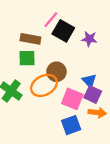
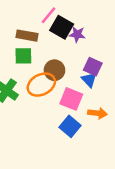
purple star: (89, 39) -> (77, 34), moved
purple square: (93, 94) -> (93, 67), moved
blue square: (71, 125) -> (70, 126), turned -30

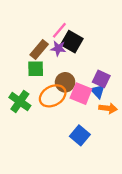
purple star: (77, 34) -> (58, 48), moved
brown rectangle: (27, 36) -> (39, 49), turned -60
pink square: (71, 99) -> (81, 94), moved
orange arrow: (97, 113) -> (108, 108), moved

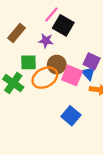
purple star: (58, 48) -> (46, 41), moved
brown rectangle: (39, 49) -> (16, 33), moved
green square: (36, 69) -> (28, 62), moved

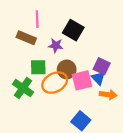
pink line: (51, 15) -> (37, 19), moved, turned -42
brown rectangle: (16, 33) -> (26, 38), turned 72
pink square: (72, 75) -> (82, 80), turned -36

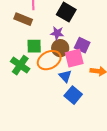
purple star: (56, 45) -> (57, 33), moved
purple square: (102, 66) -> (82, 45), moved
blue triangle: (98, 78) -> (65, 76), moved

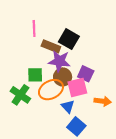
brown rectangle: (23, 19) -> (51, 46), moved
purple star: (57, 33) -> (59, 61), size x1.5

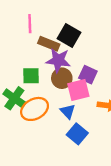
orange ellipse: (51, 90) -> (35, 109), moved

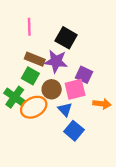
brown rectangle: (49, 44) -> (35, 59), moved
green square: (31, 76) -> (30, 76), turned 30
brown circle: (62, 78) -> (52, 89), moved

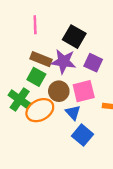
purple square: (84, 75) -> (93, 63), moved

